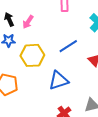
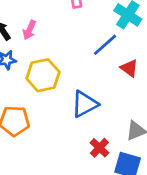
blue line: (68, 46) -> (105, 45), moved

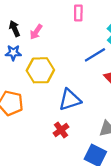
red cross: (99, 148) -> (61, 130), moved

